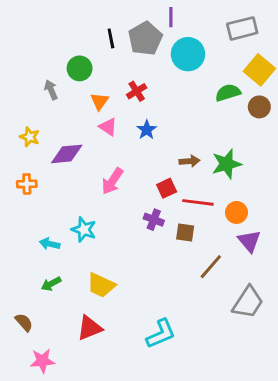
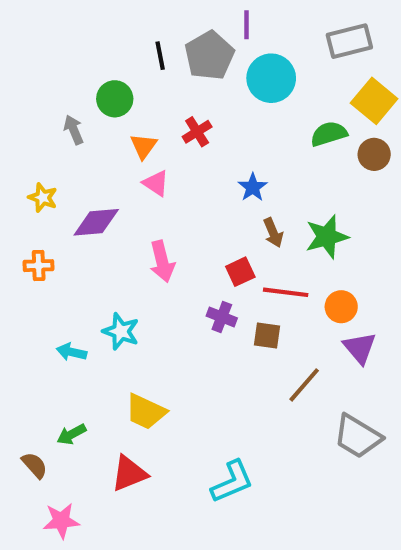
blue star: (147, 130) -> (253, 187), moved
brown arrow: (189, 161) -> (273, 233), turned 72
pink arrow: (112, 181) -> (162, 261), turned -48
green arrow: (51, 284) -> (72, 434), moved
gray trapezoid: (248, 302) -> (358, 436), turned 88

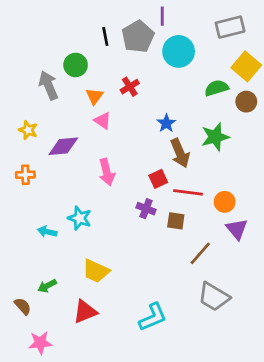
gray arrow: (74, 130) -> (48, 85), size x1.5
brown arrow: (273, 233) -> (180, 153), size x1.5
green star: (327, 237) -> (215, 137), moved
gray trapezoid: (358, 436) -> (214, 297), moved

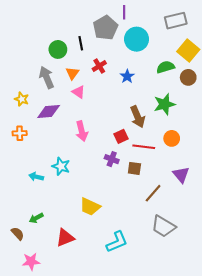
black line: (105, 37) -> (81, 43), moved
gray arrow: (48, 85) -> (47, 77), moved
blue star: (166, 123) -> (127, 76), moved
orange circle: (225, 202) -> (172, 138), moved
yellow trapezoid: (96, 271) -> (90, 207), moved

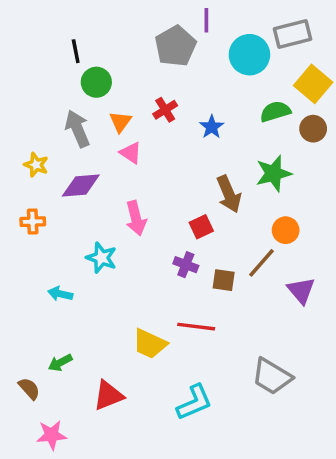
cyan circle: (137, 39) -> (249, 55), moved
black line: (81, 43) -> (76, 51), moved
red line: (144, 147) -> (196, 327), moved
cyan star: (61, 166) -> (101, 258), moved
brown line: (153, 193) -> (262, 263), moved

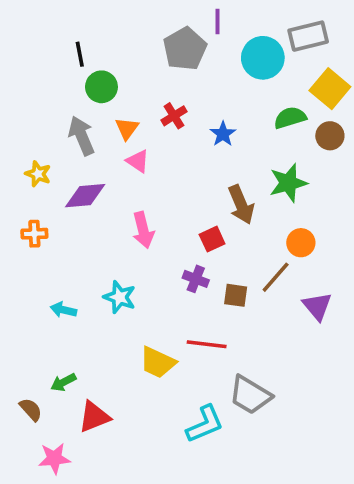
cyan star: (101, 258) -> (120, 297), moved
gray trapezoid: (272, 376) -> (250, 395), moved
red triangle: (108, 395) -> (94, 417), moved

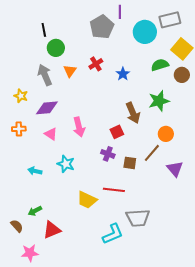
pink triangle: (138, 161) -> (51, 134), moved
gray trapezoid: (250, 395) -> (138, 218), turned -35

